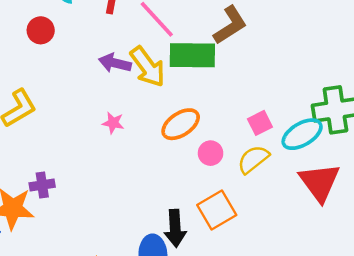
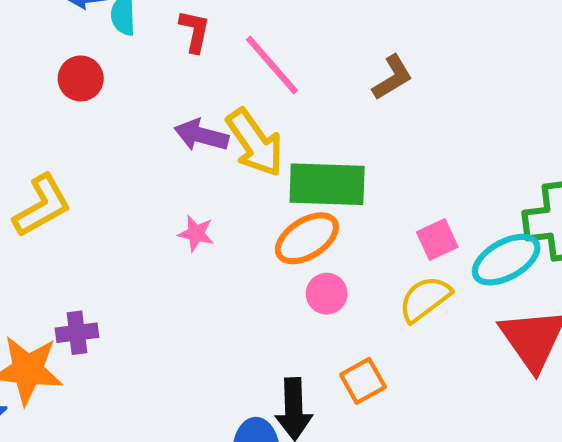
brown L-shape: (230, 25) -> (392, 78), size x0.7
green rectangle: (192, 55) -> (327, 184), moved
pink circle: (211, 153) -> (327, 294), moved
orange square: (217, 210) -> (363, 381), size x0.7

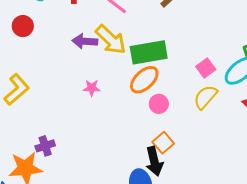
orange square: (363, 381) -> (163, 143), moved

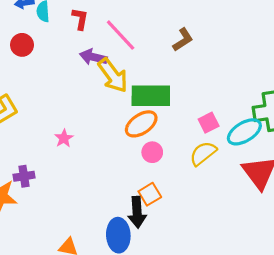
purple arrow: (85, 41) -> (93, 57), moved
pink star: (92, 88) -> (64, 138), moved, turned 30

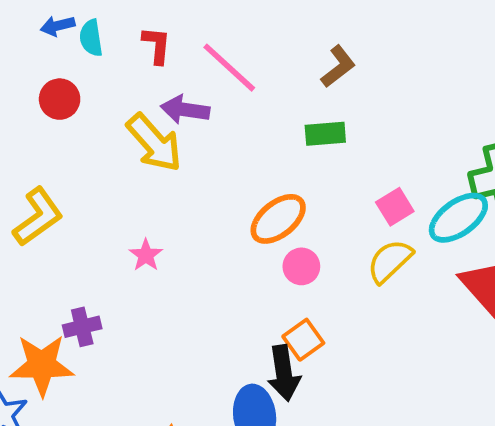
yellow arrow: (113, 75) -> (154, 143), moved
green rectangle: (151, 96) -> (325, 134), moved, size x0.6

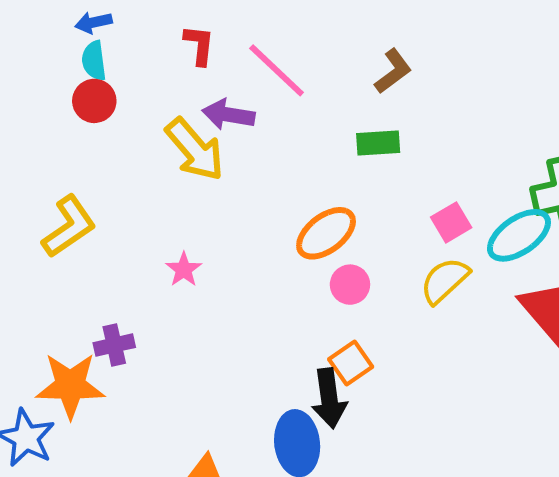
cyan semicircle: (91, 38) -> (94, 61), moved

